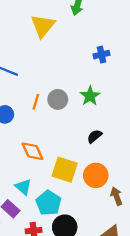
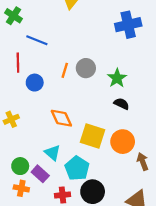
blue cross: (101, 55) -> (128, 25), size x1.6
green star: (90, 96) -> (117, 78), moved
black semicircle: (95, 136) -> (121, 104), turned 64

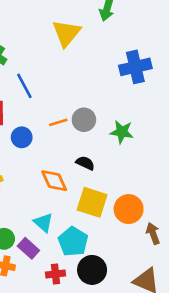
blue line: (37, 40) -> (24, 86), turned 40
orange line: (65, 70) -> (58, 122), turned 56
green star: (117, 78) -> (122, 132), turned -30
black semicircle: (121, 104) -> (85, 163), moved

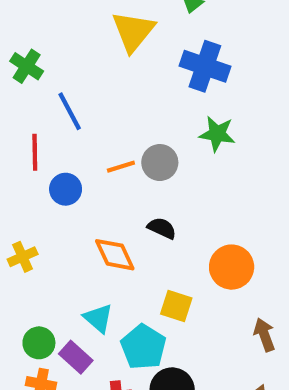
blue cross: (135, 67) -> (205, 66), moved, turned 32
green star: (122, 132) -> (217, 134), moved
yellow square: (92, 202) -> (176, 306), moved, size x0.7
orange circle: (129, 209) -> (232, 267), moved

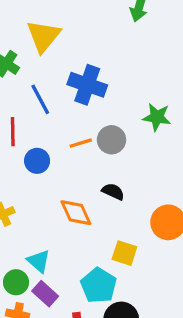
yellow triangle: (133, 31) -> (44, 36), moved
blue cross: (205, 66) -> (87, 85), moved
cyan triangle: (98, 318) -> (39, 261), moved

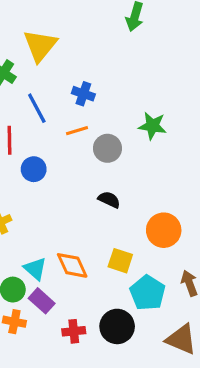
blue cross: (87, 85) -> (83, 94), size x0.6
orange line: (81, 143) -> (77, 131), moved
orange diamond: (76, 213) -> (72, 265), moved
cyan pentagon: (99, 285) -> (148, 293), moved

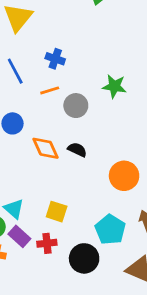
yellow square: (120, 261) -> (57, 212), moved
orange diamond: (72, 265) -> (46, 148), moved
red cross: (74, 331) -> (47, 243), moved

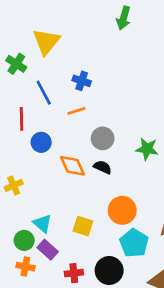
green star: (114, 86) -> (147, 149), moved
gray circle: (76, 106) -> (103, 138), moved
orange circle: (124, 176) -> (122, 210), moved
red cross: (47, 243) -> (74, 273), moved

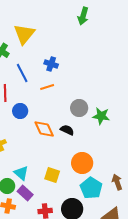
gray circle: (103, 138) -> (79, 108), moved

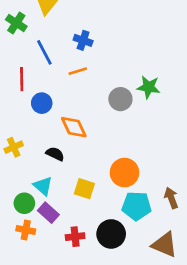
green star: (101, 116) -> (149, 87), moved
black semicircle: (67, 130) -> (55, 154), moved
cyan pentagon: (91, 188) -> (136, 206), turned -30

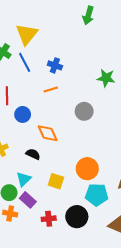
blue line: (44, 52) -> (25, 62), moved
green star: (149, 87) -> (106, 78), moved
cyan triangle: (43, 186) -> (24, 179), turned 35

